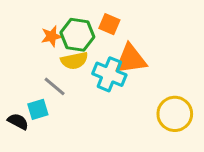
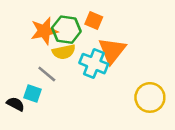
orange star: (52, 36) -> (44, 31), size x1.5
orange triangle: (131, 59) -> (112, 51), turned -44
cyan square: (38, 109) -> (32, 94), turned 36

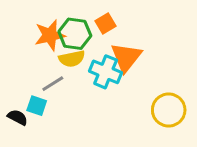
orange square: (94, 21) -> (106, 23), turned 36
gray line: (47, 74) -> (53, 84), turned -72

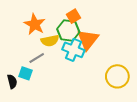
green hexagon: (75, 34) -> (68, 30), moved
orange star: (50, 35) -> (35, 24), turned -30
black semicircle: (18, 117) -> (12, 82), turned 48

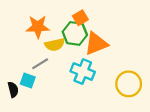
orange star: (35, 24) -> (38, 27), turned -30
orange triangle: (88, 40) -> (96, 44), turned 30
cyan cross: (73, 50) -> (83, 72), moved

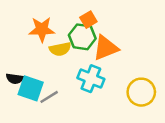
gray line: (40, 64) -> (49, 97), moved
cyan square: (28, 81) -> (31, 88), size x1.5
black semicircle: (13, 90) -> (15, 79), moved, turned 112

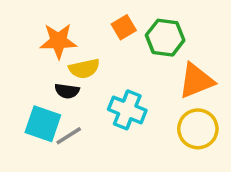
green hexagon: (82, 37) -> (165, 38), moved
orange triangle: (106, 48) -> (196, 81), moved
black semicircle: (15, 79) -> (67, 91), moved

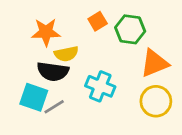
black semicircle: (67, 91) -> (53, 71), size x1.6

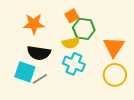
green hexagon: (130, 29) -> (84, 29), moved
yellow semicircle: (66, 54) -> (71, 43), moved
orange triangle: (155, 63) -> (114, 47), turned -35

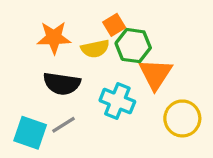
yellow semicircle: (71, 43) -> (95, 49), moved
orange triangle: (114, 47) -> (155, 74), moved
cyan square: (25, 72) -> (30, 133), moved

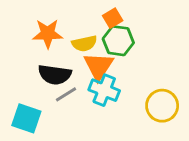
orange square: (114, 25) -> (113, 18), moved
orange triangle: (155, 74) -> (98, 66), moved
gray line: (63, 125) -> (66, 94), moved

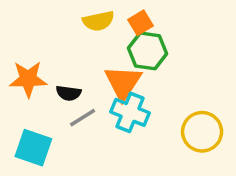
orange star: (48, 34) -> (28, 79), moved
yellow semicircle: (84, 43) -> (98, 21), moved
black semicircle: (55, 75) -> (68, 93), size x0.6

